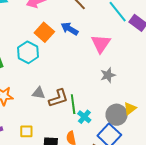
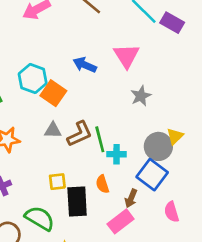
blue arrow: (70, 29) -> (85, 65), moved
orange square: (44, 32) -> (53, 93), moved
cyan cross: (84, 117) -> (117, 154), turned -32
yellow square: (26, 131) -> (57, 182), moved

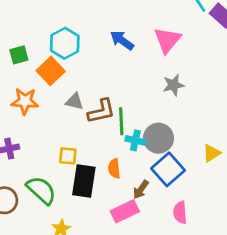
orange square: (53, 93) -> (51, 71), moved
yellow triangle: (175, 136) -> (212, 153), moved
gray circle: (158, 146) -> (158, 138), moved

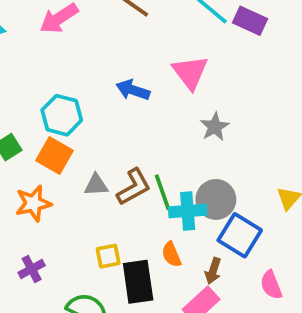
cyan cross: (135, 140) -> (188, 211), size x1.4

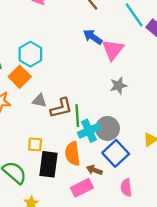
blue arrow: (133, 90) -> (93, 37), moved
cyan cross: (188, 211) -> (89, 131), turned -35
orange semicircle: (171, 254) -> (73, 154), size x1.5
brown arrow: (213, 271) -> (94, 170), turned 77

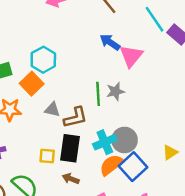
gray star: (118, 86) -> (115, 91), moved
green line: (77, 116) -> (98, 94), moved
orange semicircle: (73, 154) -> (111, 165), moved, turned 60
black rectangle: (48, 164) -> (70, 148), moved
brown arrow: (94, 170) -> (71, 179), moved

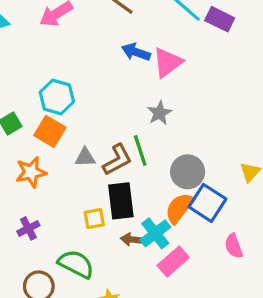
pink triangle: (131, 56) -> (168, 62), turned 30
green line: (98, 94) -> (140, 151), moved
cyan cross: (105, 142) -> (155, 233), moved

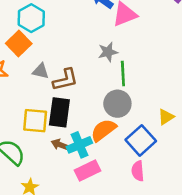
green line: (140, 151) -> (123, 73), moved
blue square: (207, 203) -> (141, 140), moved
yellow square: (94, 219) -> (35, 121), size x1.5

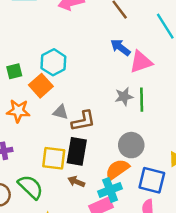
green line: (123, 73) -> (142, 100), moved
blue square: (141, 140) -> (152, 180), turned -36
cyan cross: (79, 145) -> (110, 190), moved

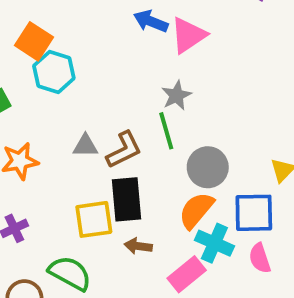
orange square: (41, 86) -> (34, 41), moved
green line: (142, 100) -> (166, 131), moved
cyan cross: (110, 190) -> (214, 243), moved, turned -30

